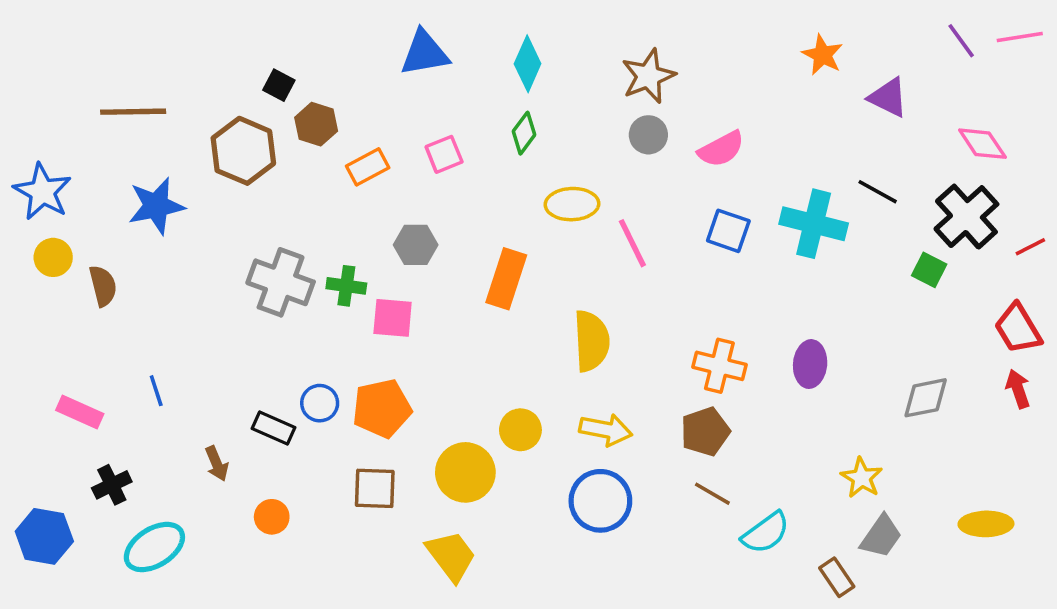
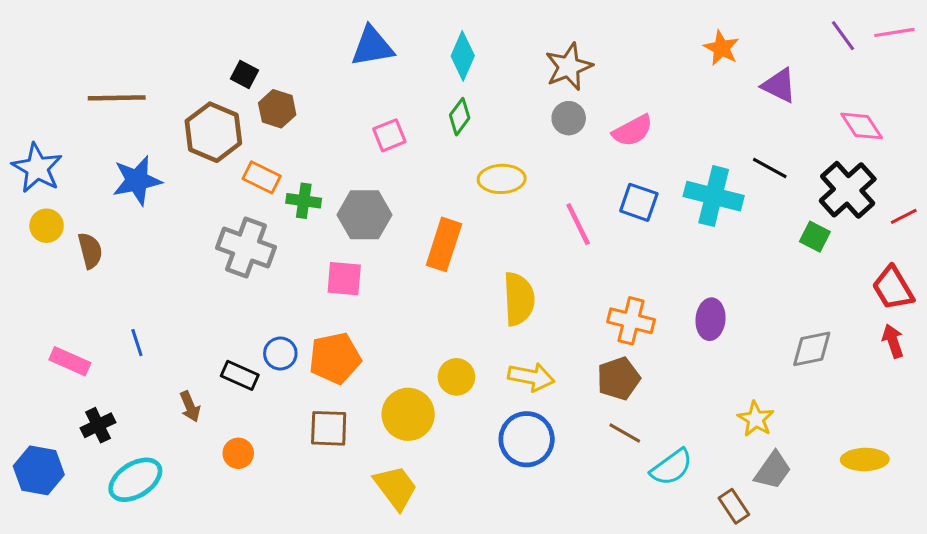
orange rectangle: (368, 167) -> (262, 177), moved, turned 54
pink line: (632, 243) -> (578, 224), moved
gray hexagon: (416, 245) -> (364, 215), size x1.4
green cross: (346, 286) -> (304, 201), moved

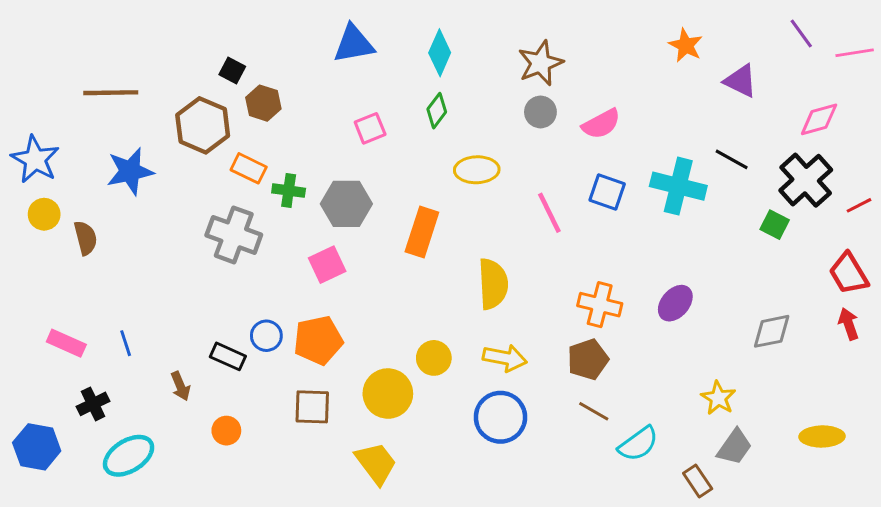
pink line: (894, 32) -> (855, 53), moved
pink diamond: (862, 126) -> (819, 119), turned -72
pink square: (344, 279) -> (327, 265), turned -30
purple ellipse: (710, 319) -> (675, 303), turned 36
blue line: (137, 343) -> (126, 343), moved

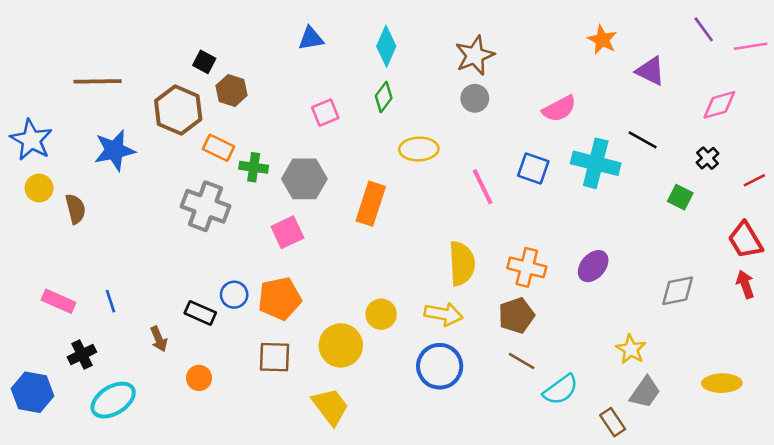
blue triangle: (354, 44) -> (311, 38), size x0.7
pink semicircle: (601, 124) -> (559, 109), moved
black cross: (806, 180) -> (708, 158), size x0.5
yellow semicircle: (493, 284) -> (462, 263), moved

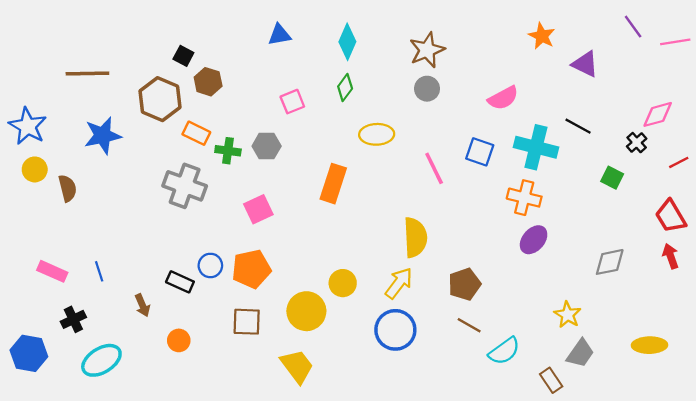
pink diamond: (719, 105) -> (658, 114), moved
gray hexagon: (304, 179) -> (267, 146), moved, size x0.7
orange cross: (527, 267) -> (524, 198), moved
yellow arrow: (444, 314) -> (399, 283), turned -64

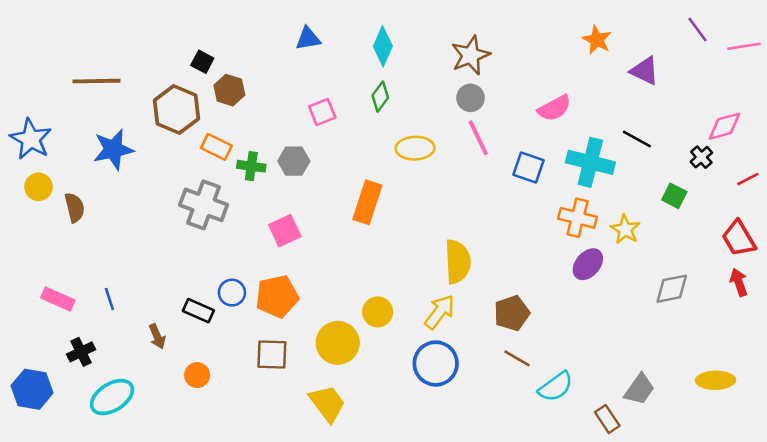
pink line: (434, 168) -> (478, 138), moved
yellow star: (568, 315) -> (625, 229), moved

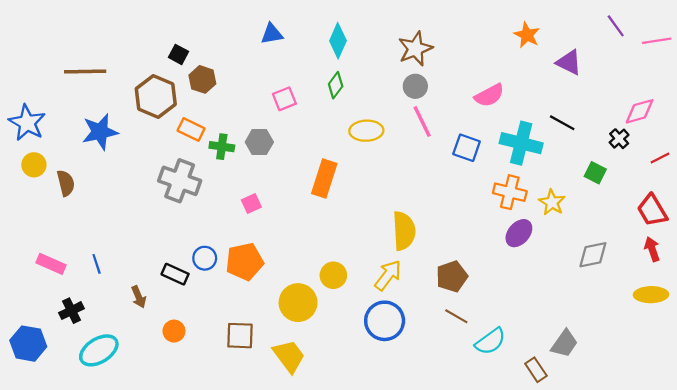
pink square: (285, 231) -> (251, 204), size x0.7
brown square: (272, 354) -> (240, 336), moved
yellow ellipse: (716, 380) -> (651, 295), moved

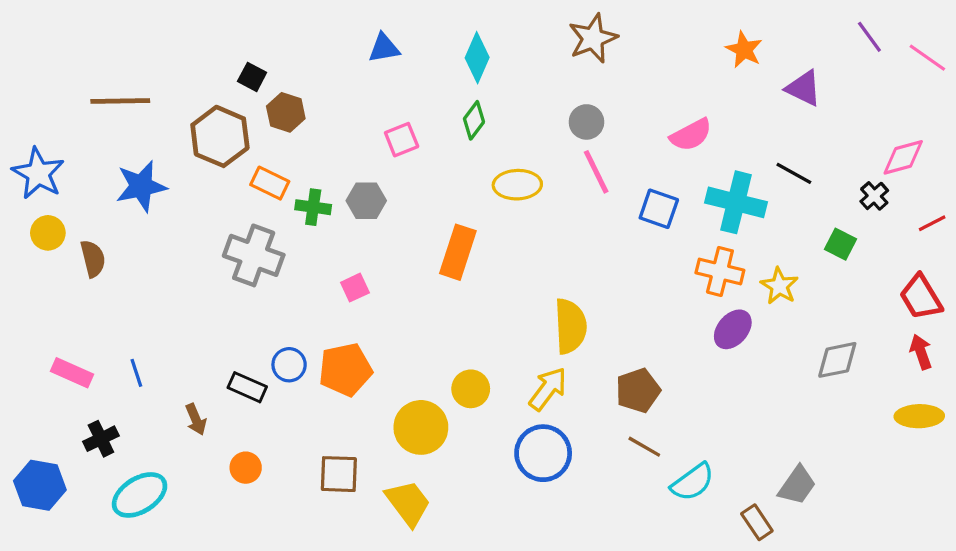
pink line: (657, 41) -> (927, 58), turned 44
brown star: (415, 49) -> (593, 38), moved

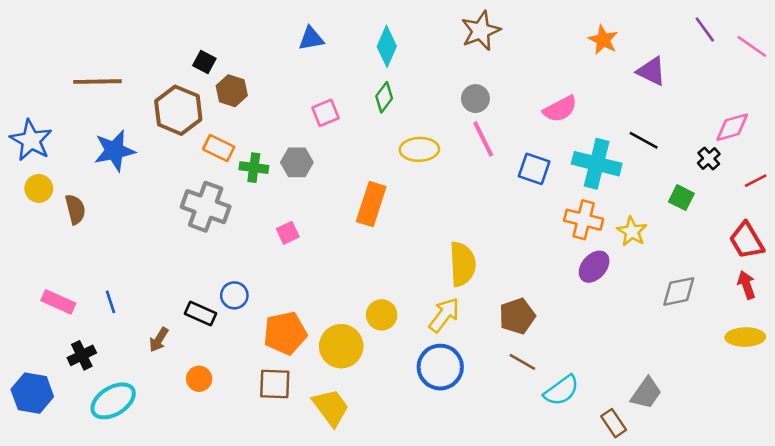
orange pentagon: (345, 370) -> (285, 333), moved
brown arrow: (196, 419) -> (159, 340), turned 55

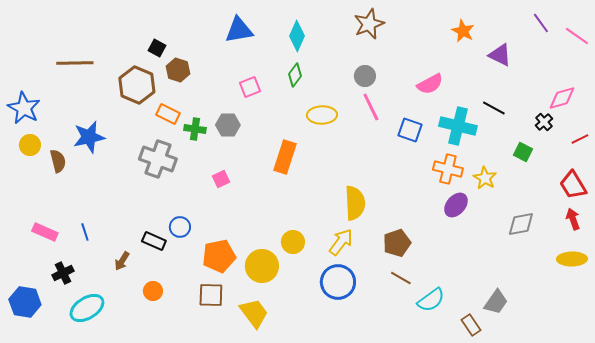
blue triangle: (311, 39) -> (239, 30), size x1.4
blue star: (114, 151) -> (89, 137), moved

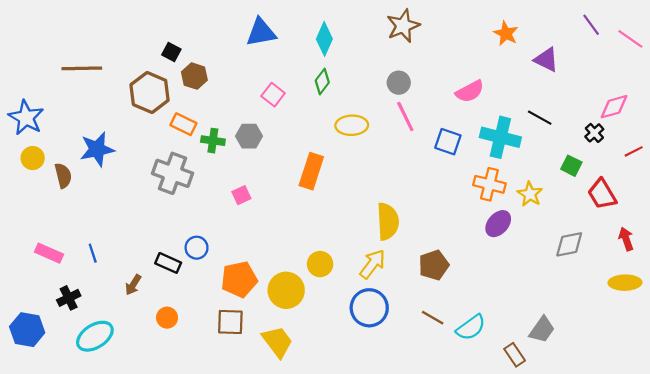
pink square: (250, 87) -> (273, 95), turned -30
red trapezoid: (573, 185) -> (602, 194), moved
brown line: (401, 278) -> (433, 318), moved

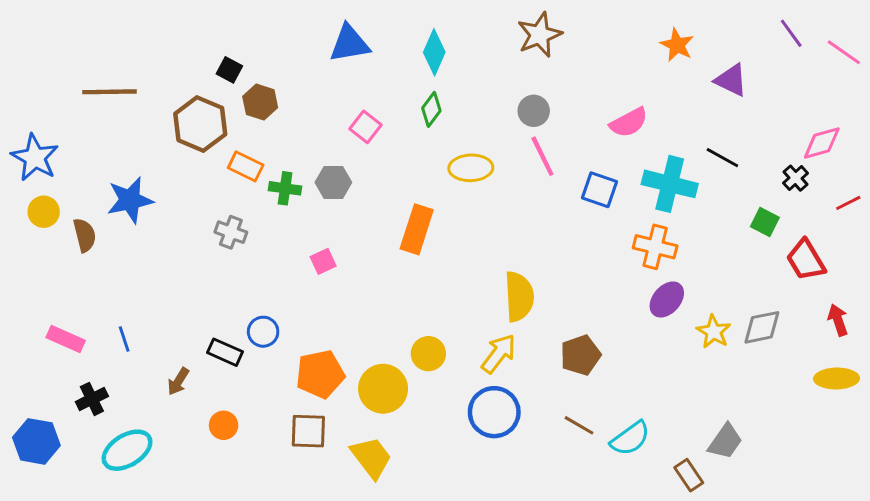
gray cross: (173, 173) -> (231, 232), size x0.6
yellow star: (530, 194) -> (714, 332), moved

